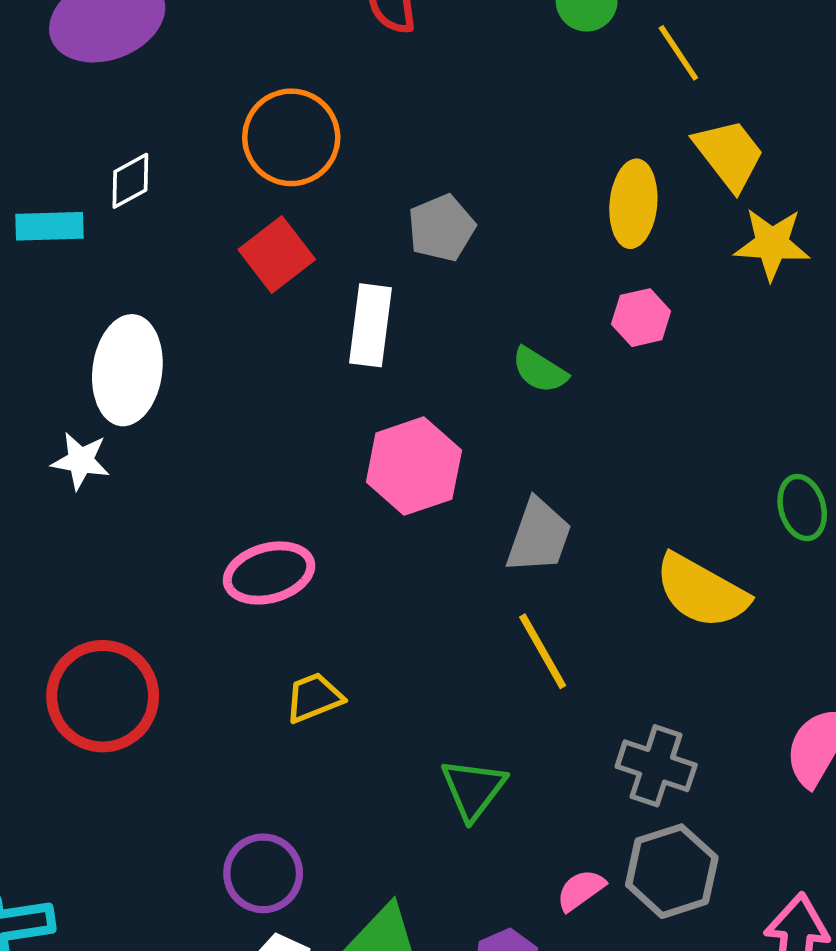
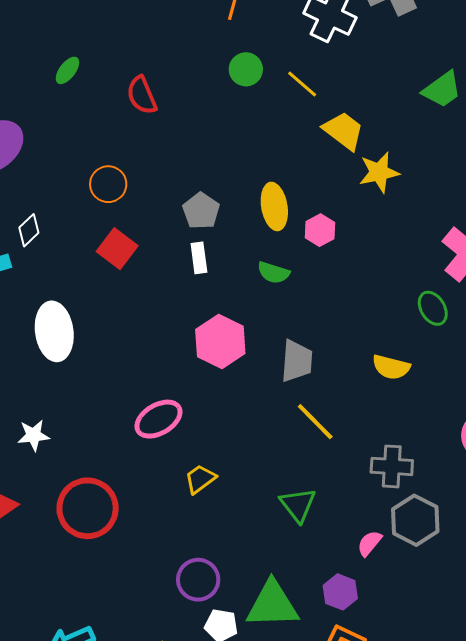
orange circle: (291, 137) -> (108, 184), size x0.7
yellow ellipse: (633, 204) -> (274, 206), moved
white rectangle: (370, 325) -> (199, 258), moved, size x0.7
white star: (81, 461) -> (33, 435), moved
yellow semicircle: (701, 591) -> (391, 367), size x0.7

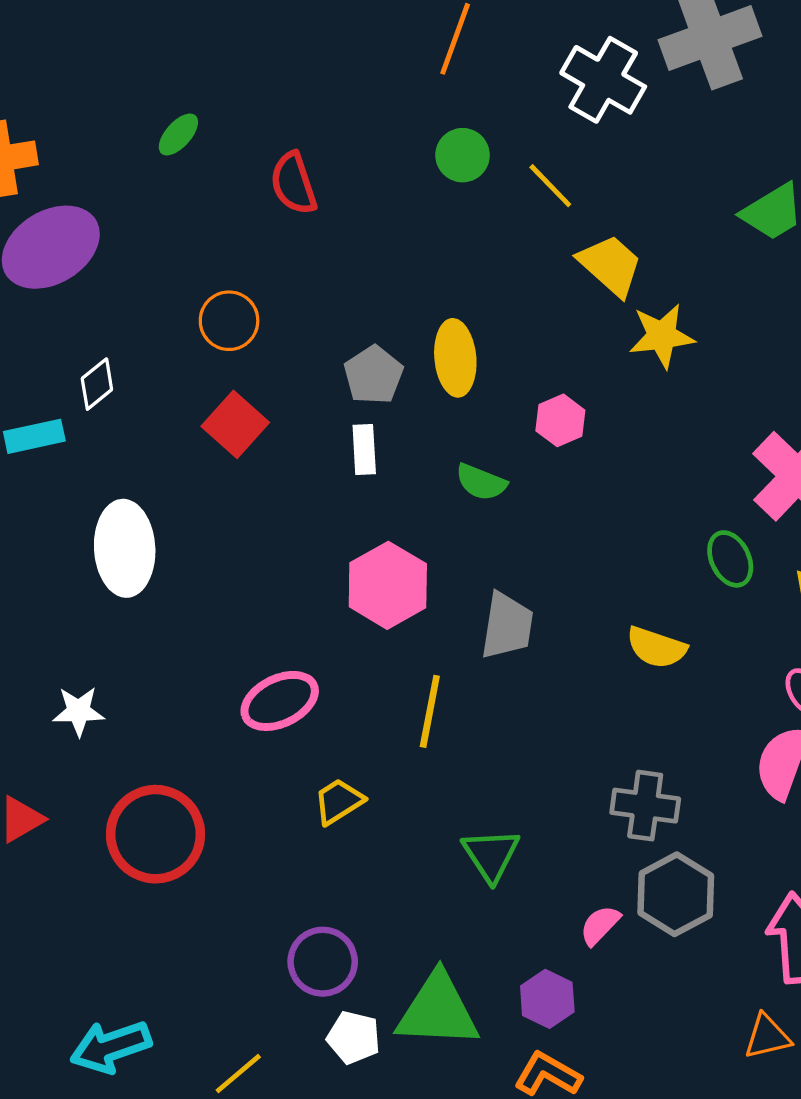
yellow ellipse: (274, 206) -> (455, 358), moved
yellow line: (315, 422) -> (430, 711), moved, turned 51

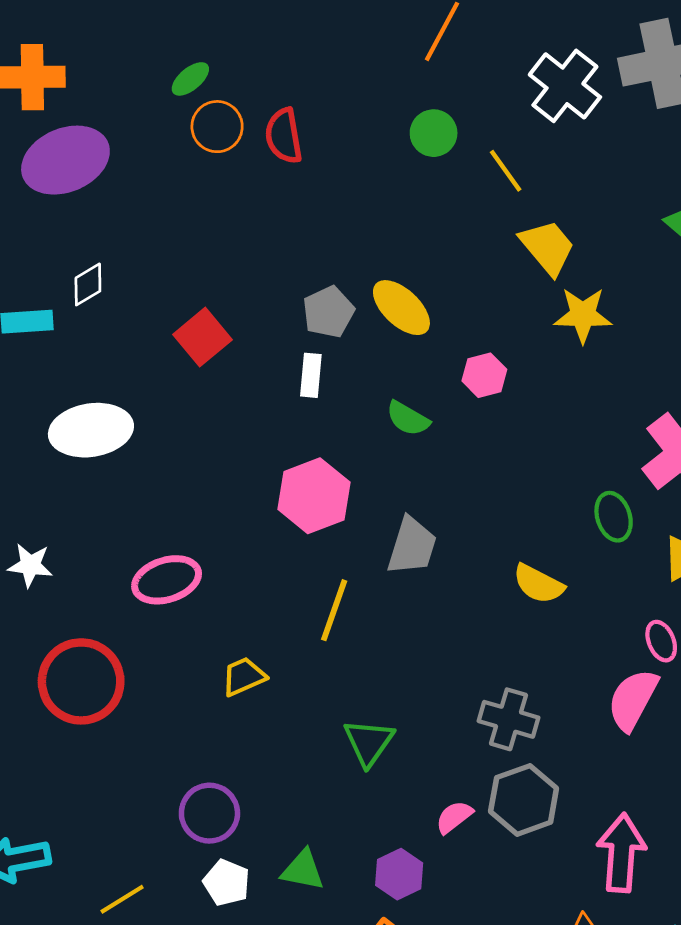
orange circle: (229, 321) -> (217, 127), moved
yellow ellipse: (455, 358) -> (401, 308), turned -50
white ellipse: (125, 548) -> (91, 430), turned 76
pink ellipse: (280, 701) -> (167, 580), moved
green triangle: (438, 1011) -> (303, 870), size x0.6

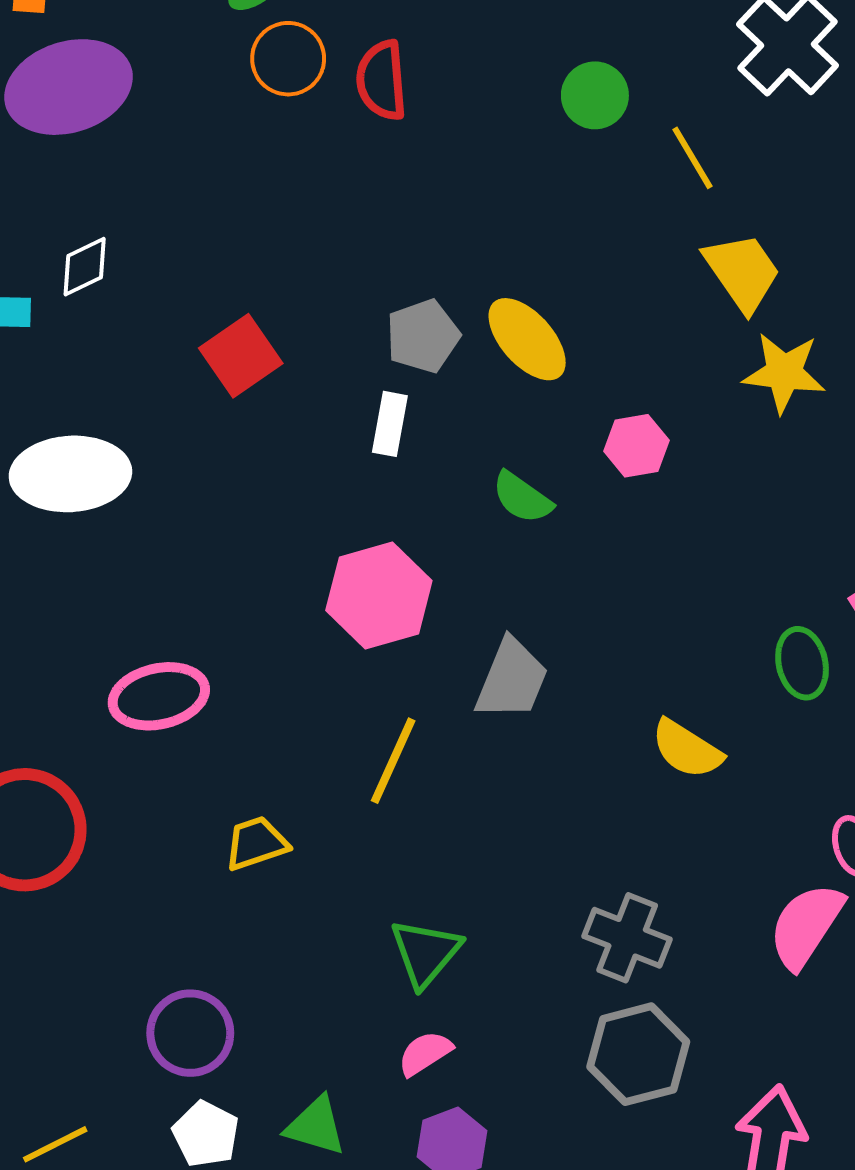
pink semicircle: (454, 817) -> (425, 1053), moved

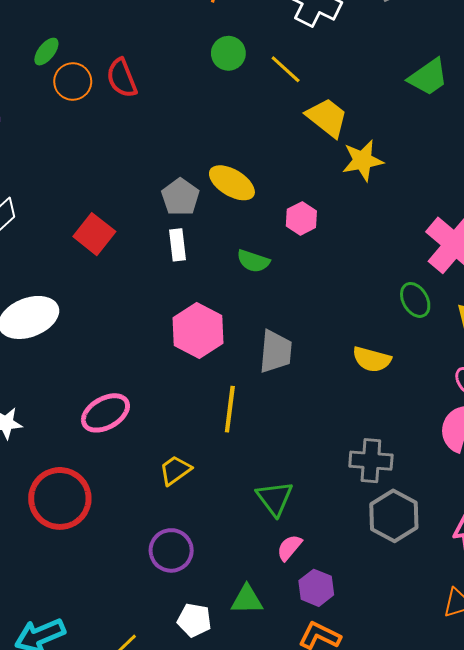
purple circle: (190, 1033) -> (171, 550), moved

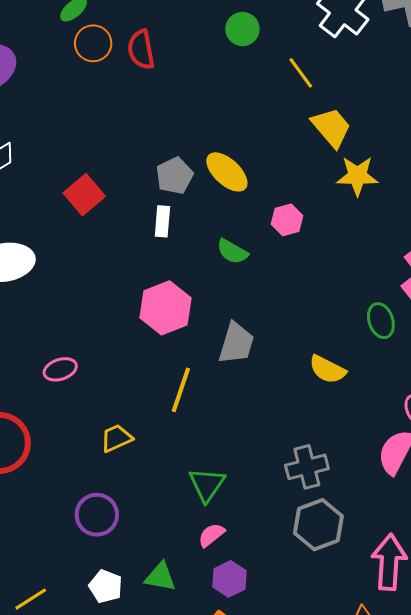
green circle: (228, 53) -> (242, 29), moved
pink ellipse: (105, 413) -> (60, 369), size x0.7
gray cross: (371, 461) -> (307, 467), turned -30

